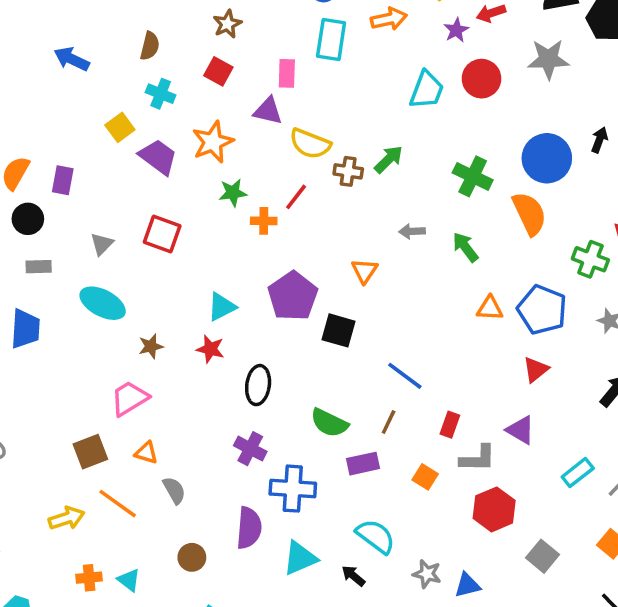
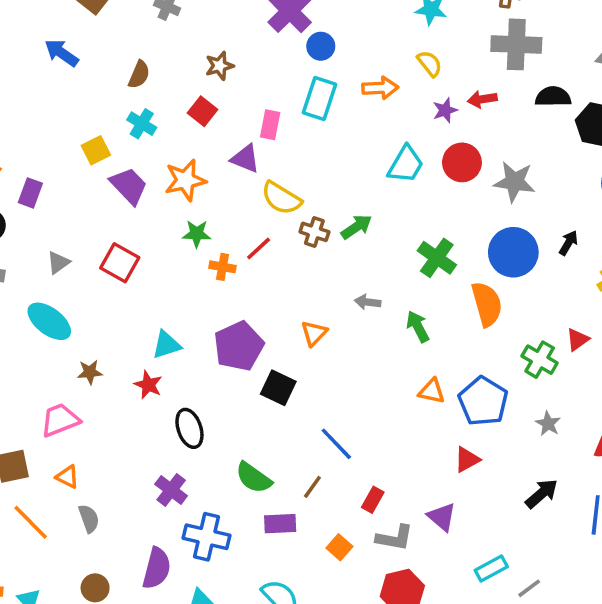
blue arrow: (72, 59) -> (61, 53), moved
gray star: (548, 59) -> (514, 182), moved
black ellipse: (258, 385) -> (189, 428), turned -36

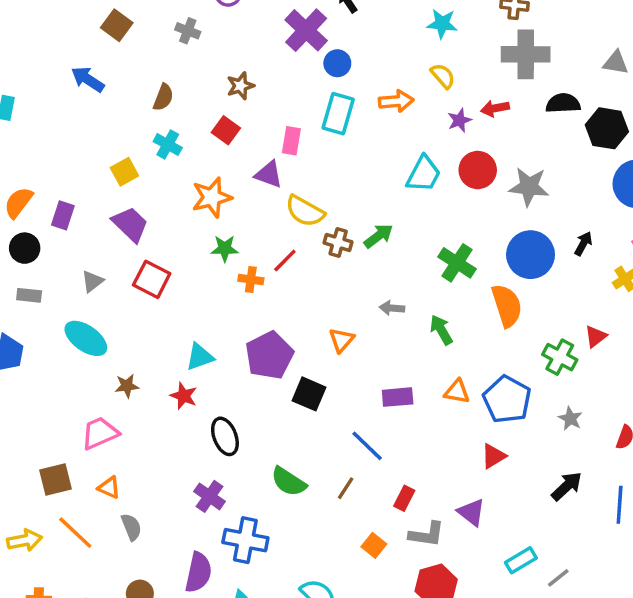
purple trapezoid: (129, 186) -> (130, 224), moved
purple rectangle: (280, 524) -> (398, 397), moved

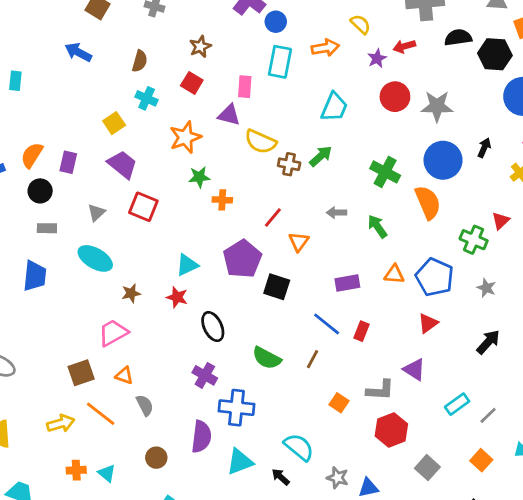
cyan trapezoid: (424, 174) -> (334, 107), moved
red line: (285, 260) -> (273, 218), moved
red rectangle: (404, 498) -> (362, 331), moved

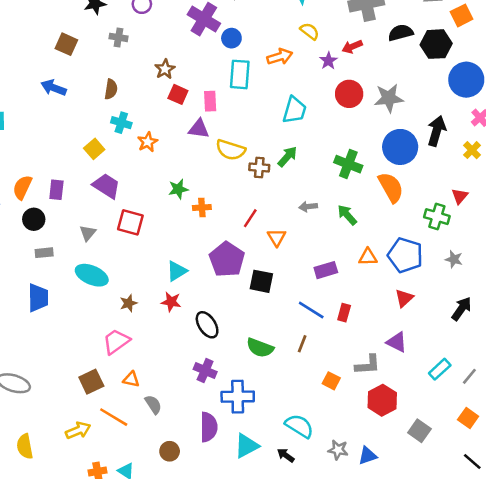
red square: (192, 83) -> (178, 94), moved
orange star: (185, 137) -> (148, 142), moved, size x0.7
black arrow: (484, 148) -> (437, 131), size x1.6

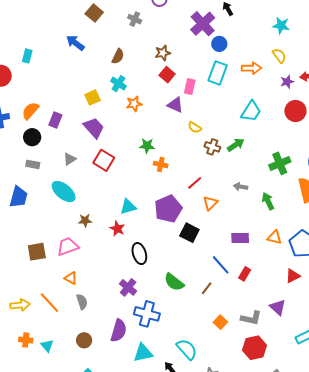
yellow semicircle: (231, 150) -> (195, 127), size x0.6
green cross: (348, 164) -> (280, 163), turned 30
brown square: (91, 382) -> (37, 252), moved

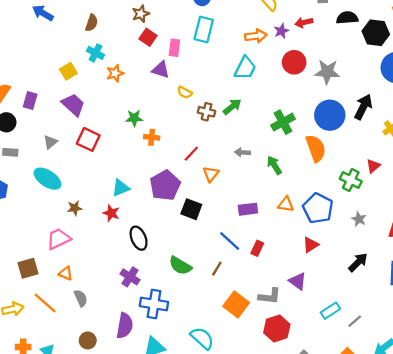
orange arrow: (252, 68) -> (256, 36), moved
brown square: (37, 252) -> (28, 268), moved
orange square: (220, 322) -> (236, 304), size x1.6

